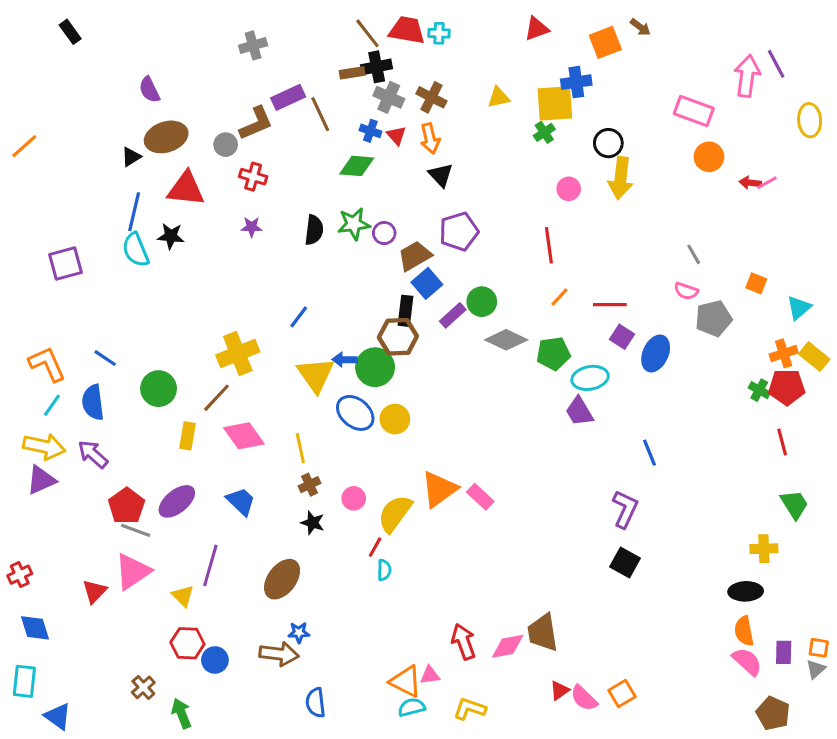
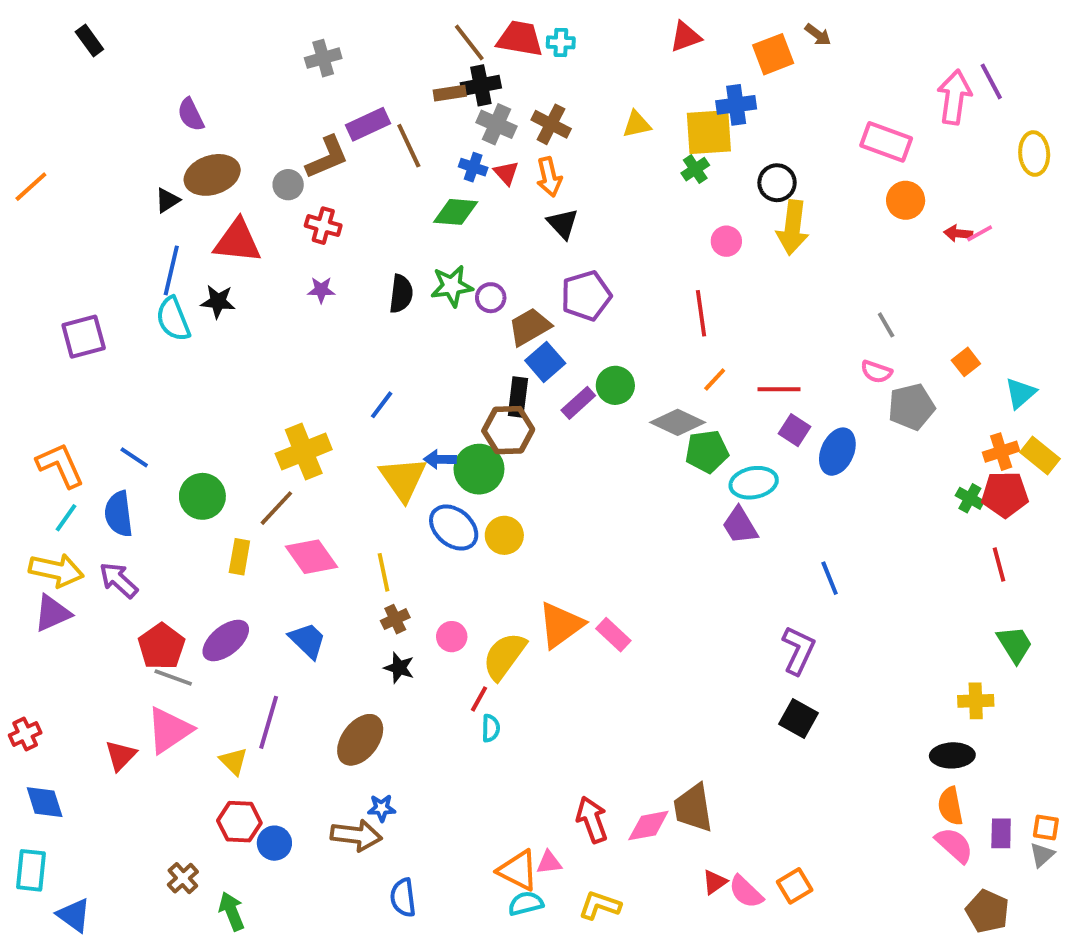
orange square: (756, 283) -> (966, 362), turned 30
gray diamond: (506, 340) -> (678, 422), moved

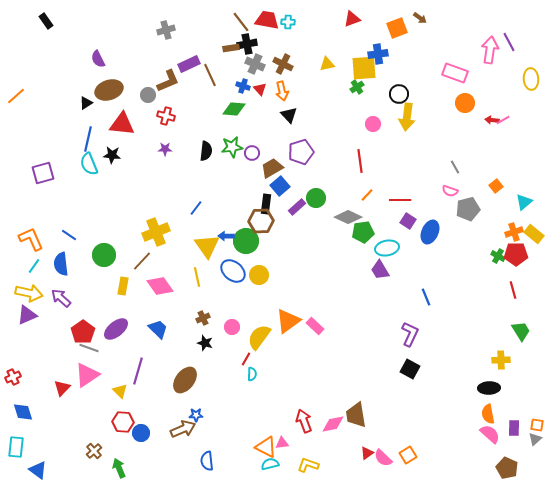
yellow line: (384, 572) -> (197, 277), moved
brown arrow: (356, 835) -> (183, 429), turned -30

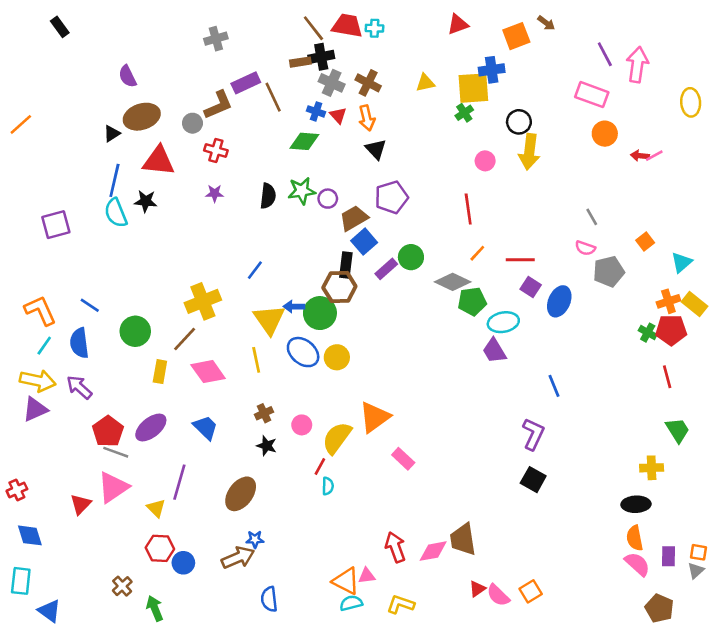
purple line: (509, 42) -> (605, 54), moved
pink rectangle: (315, 326) -> (403, 459), moved

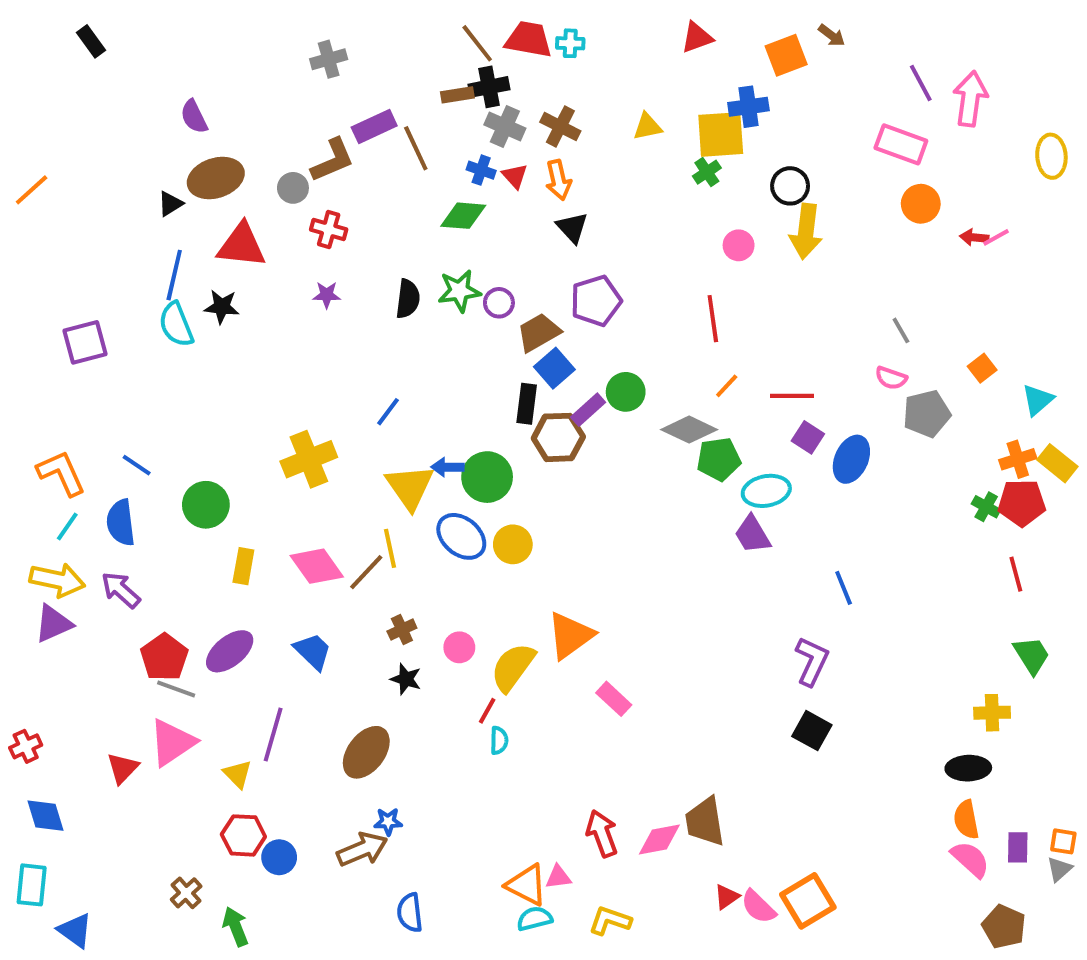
brown hexagon: (339, 287) -> (558, 437), moved
brown line: (185, 339) -> (366, 572), moved
orange square: (531, 591) -> (808, 901), size x1.5

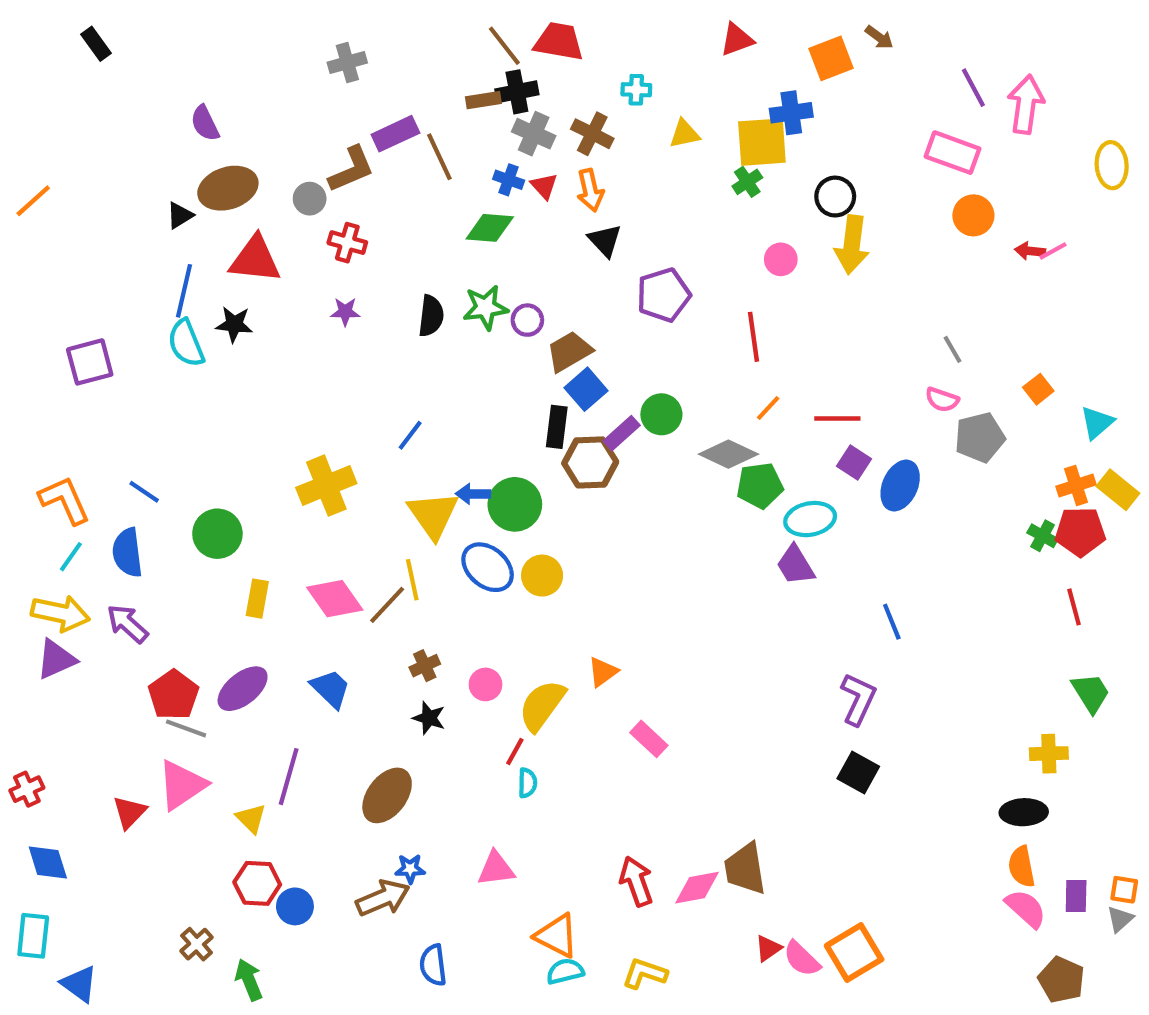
cyan cross: (570, 43) -> (636, 90), moved
purple pentagon: (596, 301) -> (663, 295), moved
orange triangle: (570, 635) -> (603, 672), size x0.6
pink triangle: (558, 877) -> (496, 869), moved, size x1.4

